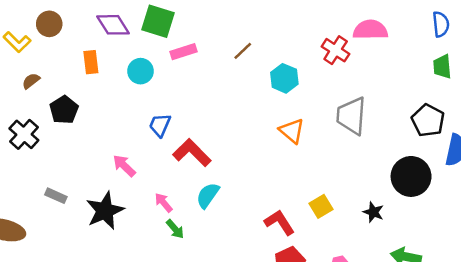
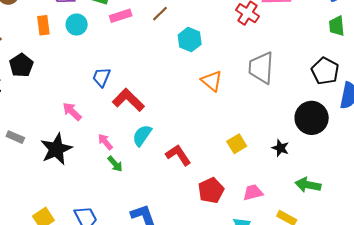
brown line: (243, 51) -> (160, 14), moved
cyan circle: (140, 71) -> (77, 24), moved
cyan hexagon: (284, 78) -> (190, 40), moved
red L-shape: (280, 222) -> (178, 155), moved

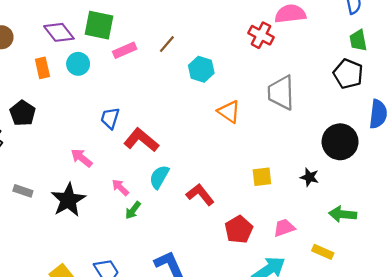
black pentagon: (325, 71) -> (348, 74), moved
yellow square: (237, 144) -> (262, 177), turned 30
green arrow: (115, 164) -> (133, 210), turned 84

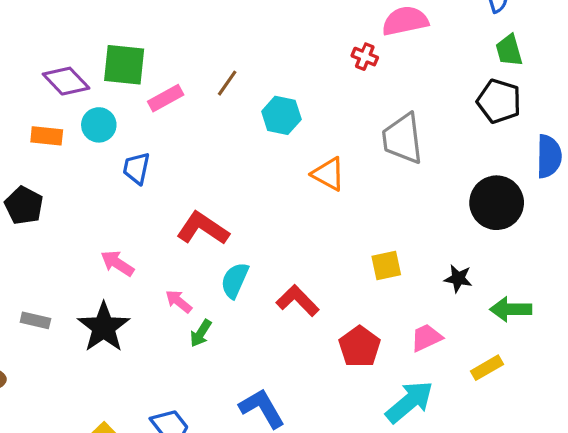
red cross: (261, 35) -> (365, 57), size x0.7
orange rectangle: (42, 68) -> (47, 136), turned -66
blue trapezoid: (110, 118) -> (136, 168), moved
black star: (309, 177) -> (458, 278), moved
yellow rectangle: (323, 252) -> (487, 368), turned -48

